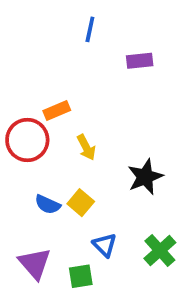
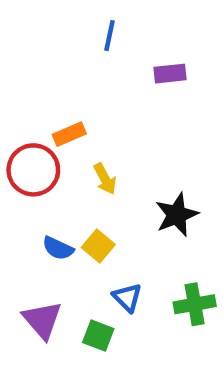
green cross: (160, 251) -> (195, 304), turned 32
green square: (81, 276) -> (98, 336), turned 30

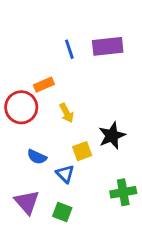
blue line: (109, 36) -> (69, 49), moved, turned -30
purple rectangle: (170, 74) -> (108, 46), size x1.5
yellow square: (98, 246) -> (82, 151), moved, turned 30
blue triangle: (127, 298) -> (65, 174), moved

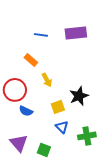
blue line: (69, 49) -> (41, 35), moved, turned -64
orange rectangle: (44, 85) -> (31, 60), turned 64
red circle: (21, 107) -> (15, 90), moved
blue triangle: (65, 174) -> (62, 127), moved

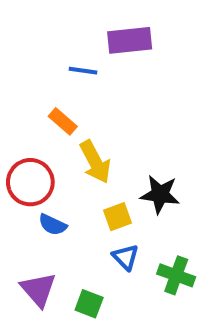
purple rectangle: (76, 33) -> (130, 40), moved
yellow arrow: (47, 80) -> (95, 162), size x1.5
black star: (79, 96) -> (160, 194), turned 30
green cross: (87, 136) -> (176, 275), turned 30

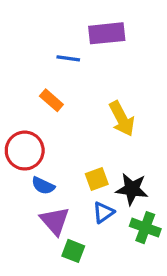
yellow arrow: (95, 162) -> (122, 119), moved
black star: (160, 194) -> (132, 189), moved
blue triangle: (126, 257) -> (103, 212), turned 40
purple triangle: (38, 290) -> (55, 221), moved

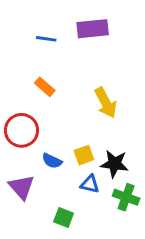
blue line: (68, 58) -> (46, 39), moved
blue semicircle: (43, 186) -> (52, 161), moved
blue triangle: (103, 212) -> (90, 184), turned 48
purple triangle: (55, 221) -> (21, 187), moved

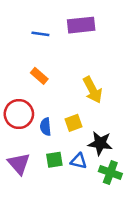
yellow square: (84, 155) -> (74, 123), moved
blue semicircle: (52, 161) -> (46, 127), moved, turned 60
green square: (64, 218) -> (54, 160), moved, turned -30

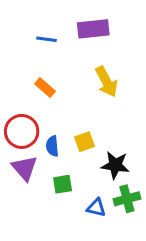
yellow arrow: (93, 90) -> (106, 82), moved
blue triangle: (79, 161) -> (96, 208), moved
purple triangle: (19, 164) -> (25, 168), moved
green cross: (110, 172) -> (127, 199), turned -35

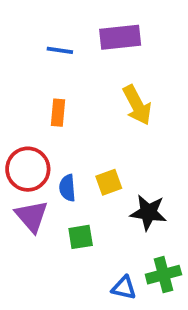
orange rectangle: (45, 88) -> (58, 113), turned 54
green cross: (127, 199) -> (163, 275), moved
blue triangle: (96, 208) -> (124, 288), moved

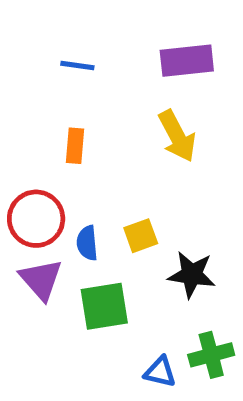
purple rectangle: (120, 37) -> (187, 61), moved
green square: (81, 237) -> (104, 306), size x1.5

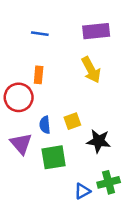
red circle: (36, 219) -> (19, 97), moved
blue triangle: (160, 372) -> (82, 191), turned -42

